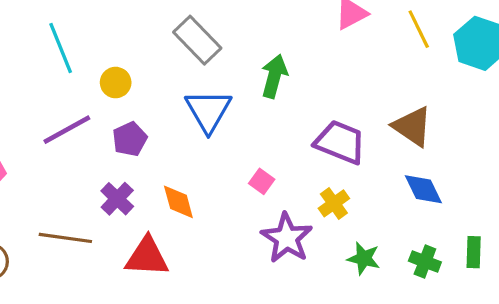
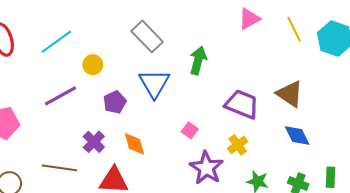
cyan line: (61, 48) -> (56, 42), turned 76
purple pentagon: (130, 139) -> (115, 102), moved

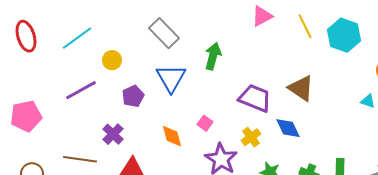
blue diamond: (297, 136) -> (288, 128), moved
orange diamond: (135, 144) -> (172, 136), moved

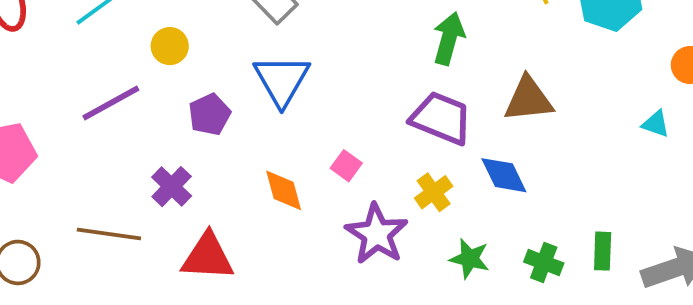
green arrow: (213, 56) -> (449, 38), moved
brown triangle: (301, 88) -> (528, 99), turned -40

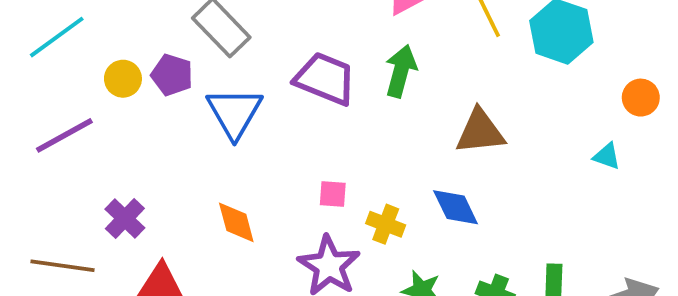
purple pentagon: (210, 114) -> (172, 75), moved, turned -30
purple trapezoid: (441, 118) -> (325, 79), moved
pink square: (346, 166) -> (333, 194), moved, turned -32
yellow cross: (434, 192) -> (386, 224), turned -33

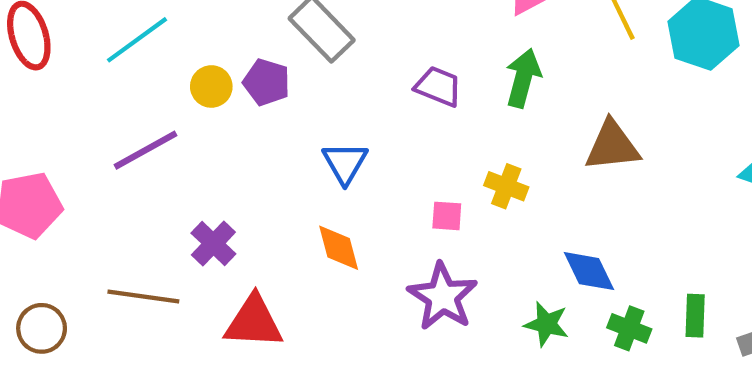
purple trapezoid: (325, 79) -> (438, 86), size x0.7
blue triangle: (234, 113) -> (345, 163), moved, size x0.7
blue diamond: (456, 207) -> (589, 271), moved
yellow cross: (386, 224) -> (506, 186), moved

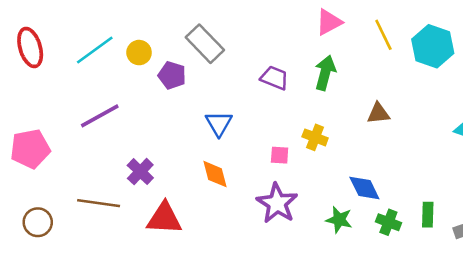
yellow circle: (211, 86) -> (139, 53), moved
brown triangle: (612, 146) -> (378, 113), size x0.7

